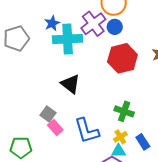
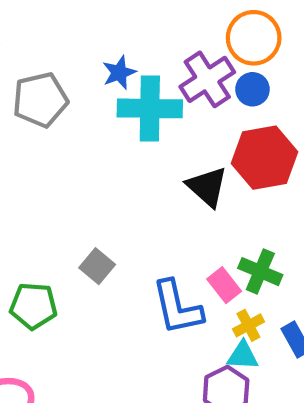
black triangle: (71, 84) -> (207, 187), moved
pink rectangle: (55, 127) -> (224, 285), moved
green pentagon: (21, 148) -> (33, 306), moved

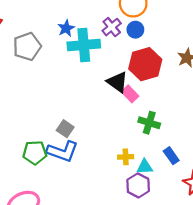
purple cross: (207, 79) -> (112, 27), size x0.7
pink rectangle: (224, 285) -> (130, 94), moved
blue L-shape: (177, 307) -> (62, 151), moved, turned -52
yellow cross: (248, 325) -> (126, 157), moved, turned 32

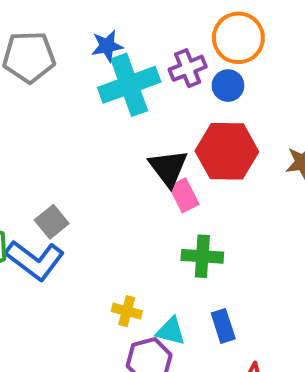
cyan cross: (84, 45) -> (129, 85), turned -32
green cross: (149, 123) -> (202, 256), turned -30
yellow cross: (126, 157) -> (127, 311), moved

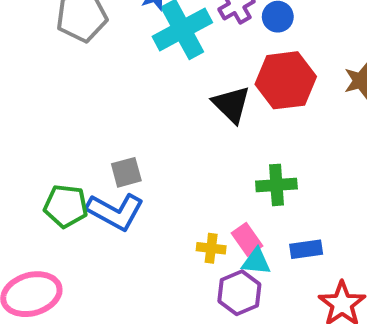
pink rectangle: (184, 195) -> (247, 239), moved
gray square: (52, 222) -> (126, 172), turned 32
blue rectangle: (223, 326) -> (306, 249), turned -72

